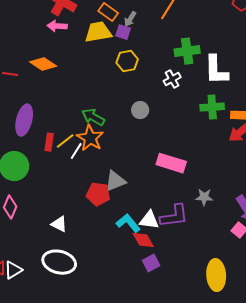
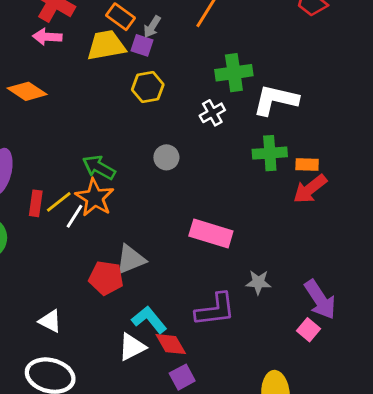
white L-shape: (216, 70) -> (276, 100), turned 104
white triangle: (149, 220) -> (132, 347), moved, turned -35

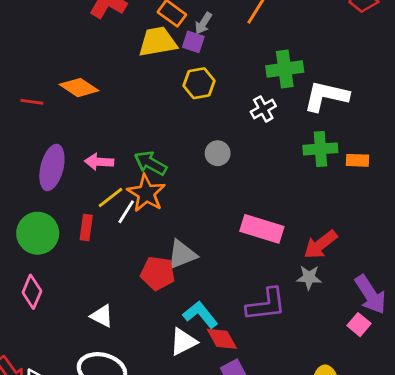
pink arrow: (47, 37) -> (99, 162), moved
red arrow: (310, 189) -> (320, 245), moved
red rectangle: (36, 203) -> (86, 227), moved

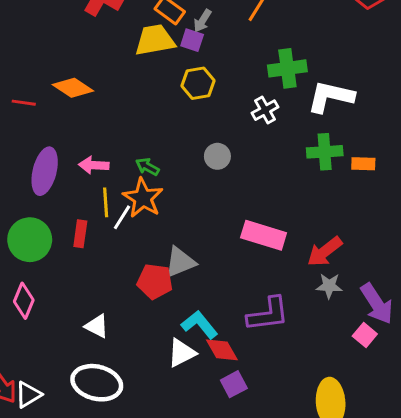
green arrow: (150, 163) -> (147, 167), size x0.7
yellow line: (110, 197) -> (106, 202), turned -56
gray star: (309, 277) -> (329, 286), moved

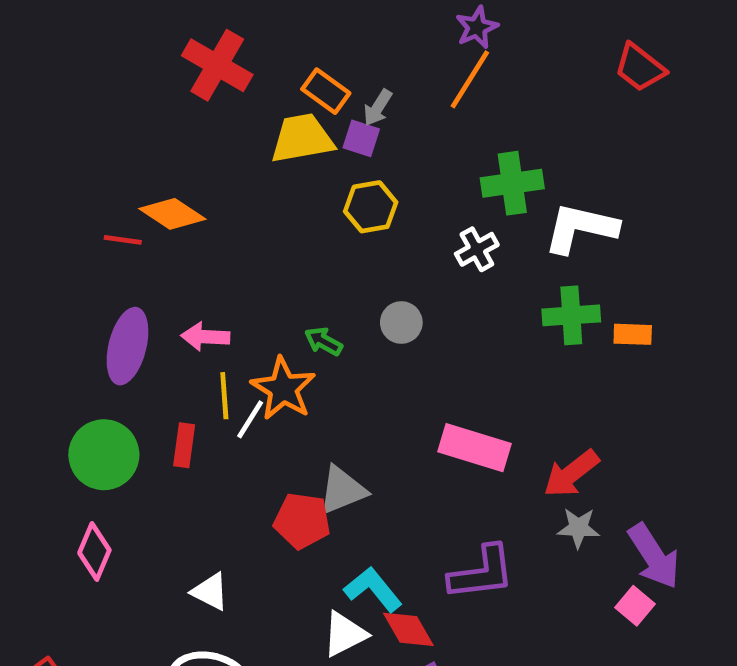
red line: (24, 103) -> (123, 240), moved
green arrow: (147, 167) -> (323, 341), moved

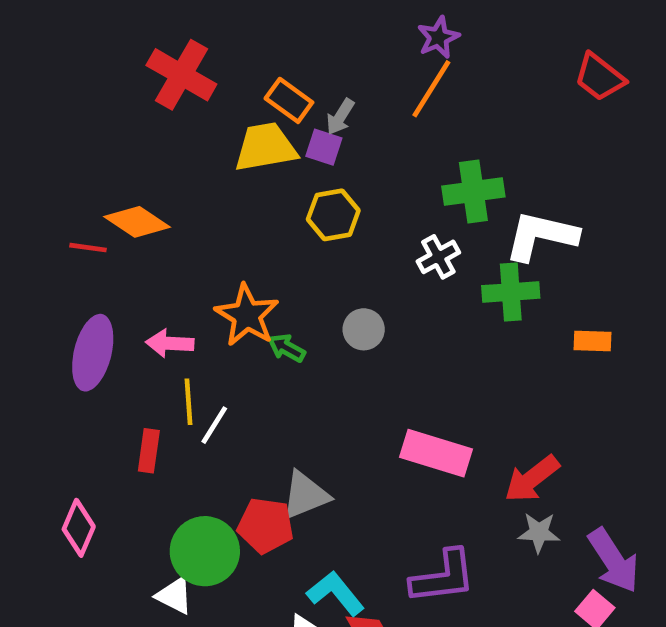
green cross: (571, 315) -> (511, 292), moved
orange star: (283, 389) -> (247, 315), moved
green circle: (104, 455) -> (205, 551), moved
pink diamond: (94, 551) -> (79, 528), moved

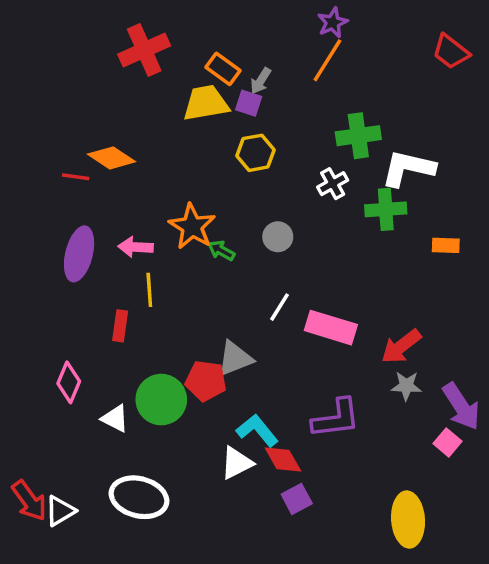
red cross: (181, 75) -> (144, 50), turned 36
white line: (214, 425) -> (280, 307), moved
white triangle: (174, 596) -> (115, 418), moved

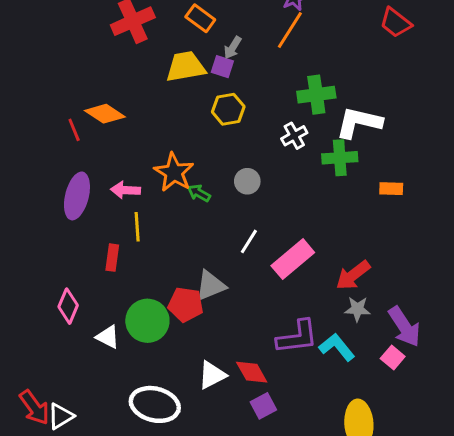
orange rectangle: (223, 69) -> (200, 18), moved
red line: (76, 177) -> (74, 130), turned 60
pink rectangle: (331, 328) -> (293, 259), turned -57
cyan L-shape: (257, 430) -> (337, 347), moved
white ellipse: (139, 497) -> (155, 404), moved

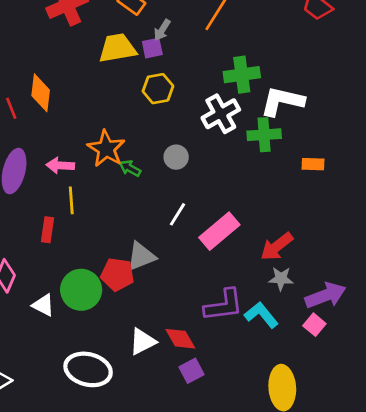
purple square: (222, 67) -> (152, 48), turned -30
orange diamond: (105, 114) -> (41, 93), turned 63
white cross: (294, 136) -> (221, 114), size x1.5
purple arrow: (404, 327) -> (326, 295), turned -78

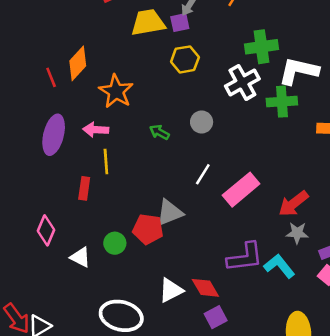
orange diamond: (41, 93) -> (78, 63), turned 36
orange star: (106, 149) -> (116, 91), moved
green circle: (81, 290) -> (115, 243), size x0.6

